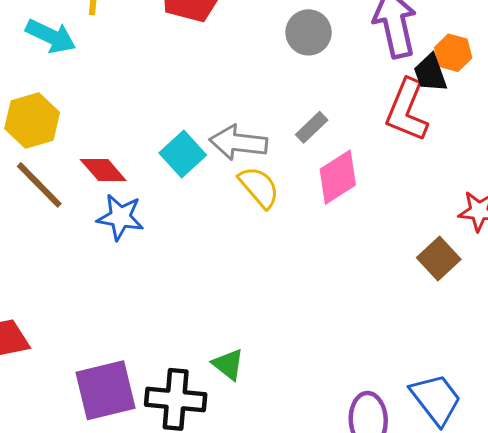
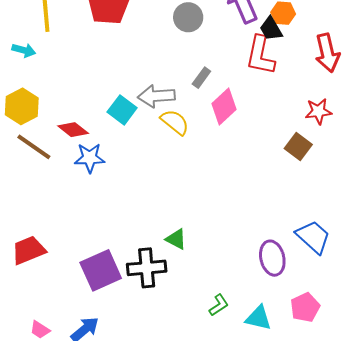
cyan arrow: (51, 36) -> (24, 50), size x0.7

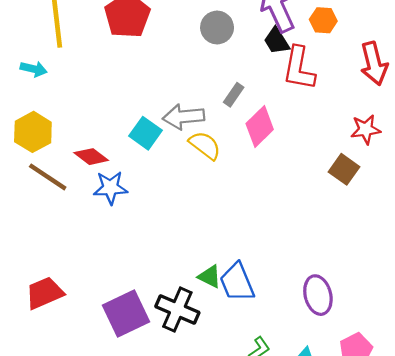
black trapezoid: (271, 29) -> (277, 41), moved
blue trapezoid: (313, 237) -> (237, 282), moved, turned -153
black cross: (147, 268) -> (177, 309), turned 30

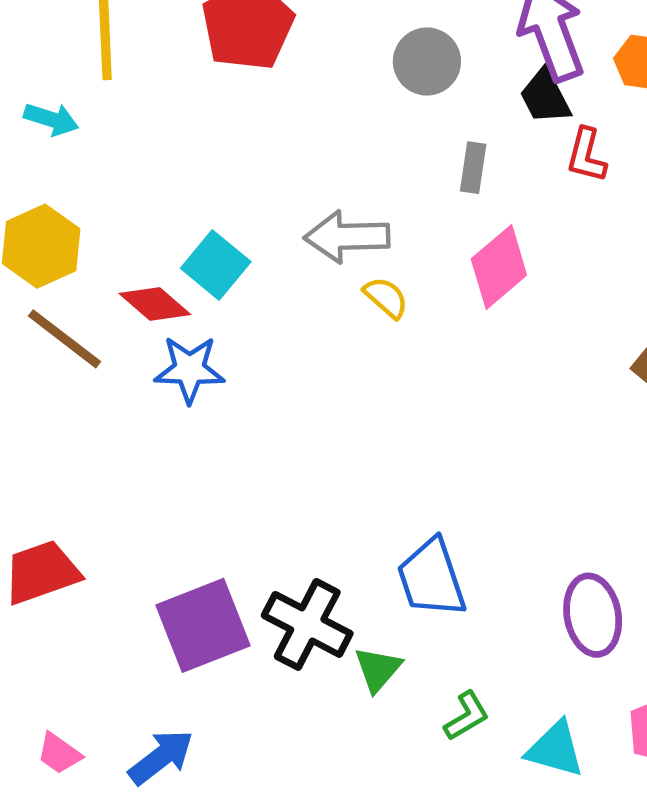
red L-shape: (299, 68) -> (586, 155), size x0.6
gray rectangle: (234, 95) -> (473, 168), moved, turned -30
cyan square: (146, 133) -> (216, 265), moved
yellow semicircle: (205, 145) -> (386, 297), size x0.7
green triangle: (210, 277) -> (378, 669), moved, turned 40

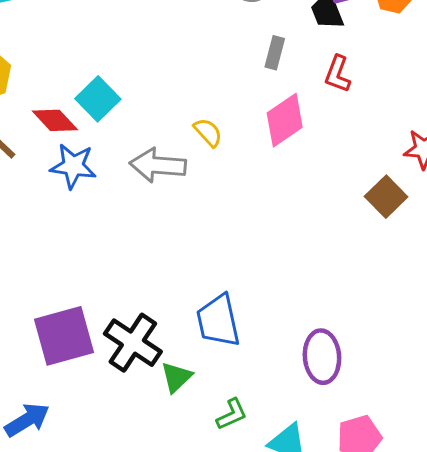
red L-shape: (586, 155) -> (338, 74), moved
gray arrow: (347, 237) -> (158, 165), moved

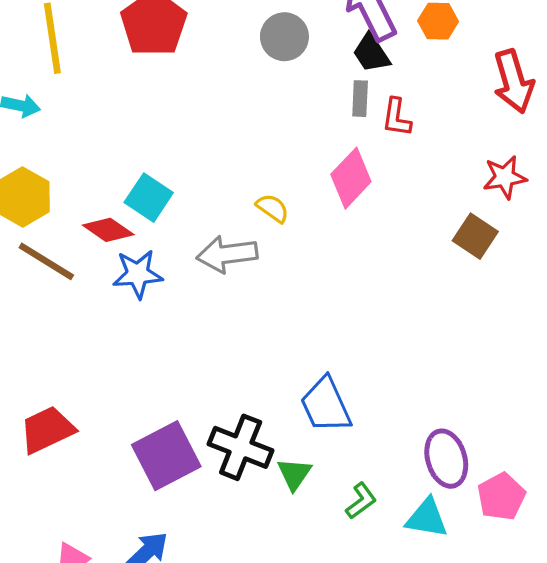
gray rectangle: (275, 53) -> (360, 99), moved
purple ellipse: (322, 357) -> (446, 459), moved

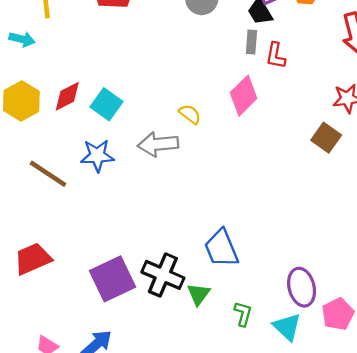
red diamond: (108, 230) -> (67, 96), moved, turned -64
brown line: (46, 261) -> (48, 174), moved
green L-shape: (361, 501) -> (243, 314), turned -40
cyan triangle: (427, 518) -> (287, 327), turned 32

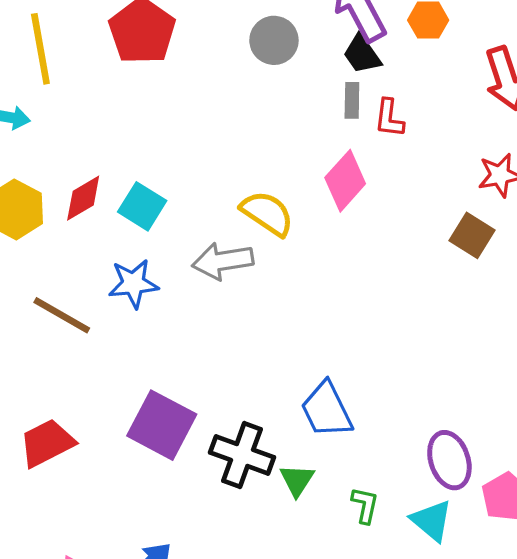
yellow semicircle: (190, 114) -> (267, 213), size x1.6
purple square: (112, 279) -> (162, 425), moved, turned -33

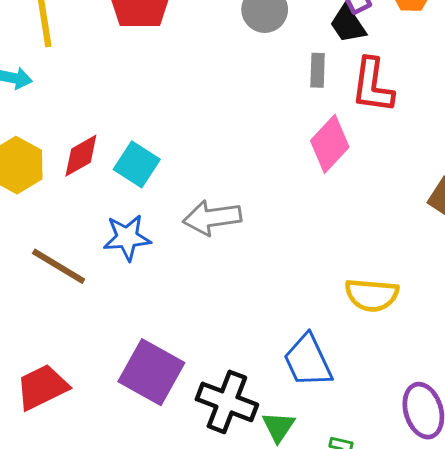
gray rectangle: (352, 100) -> (318, 70), moved
red L-shape: (389, 118) -> (373, 85), size x1.5
yellow semicircle: (267, 213) -> (372, 295), moved, turned 150

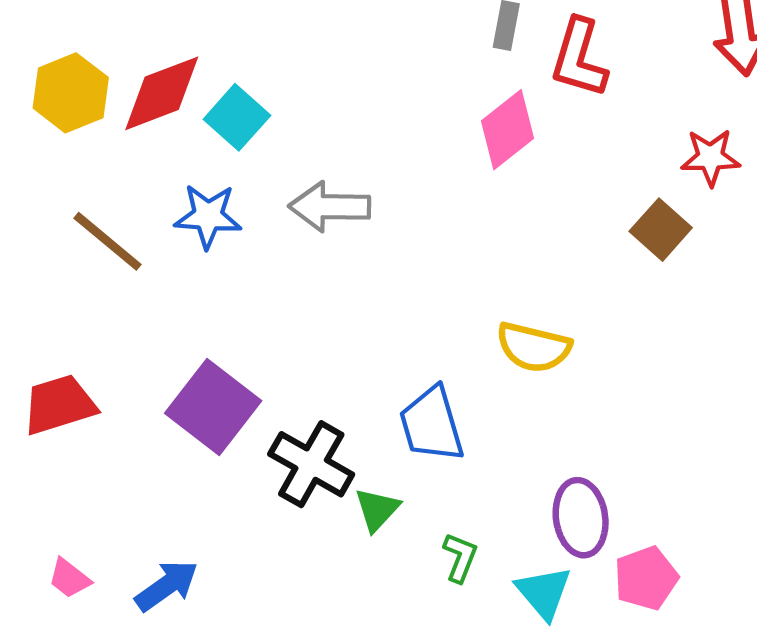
red diamond: (81, 156) -> (162, 93), size x1.4

